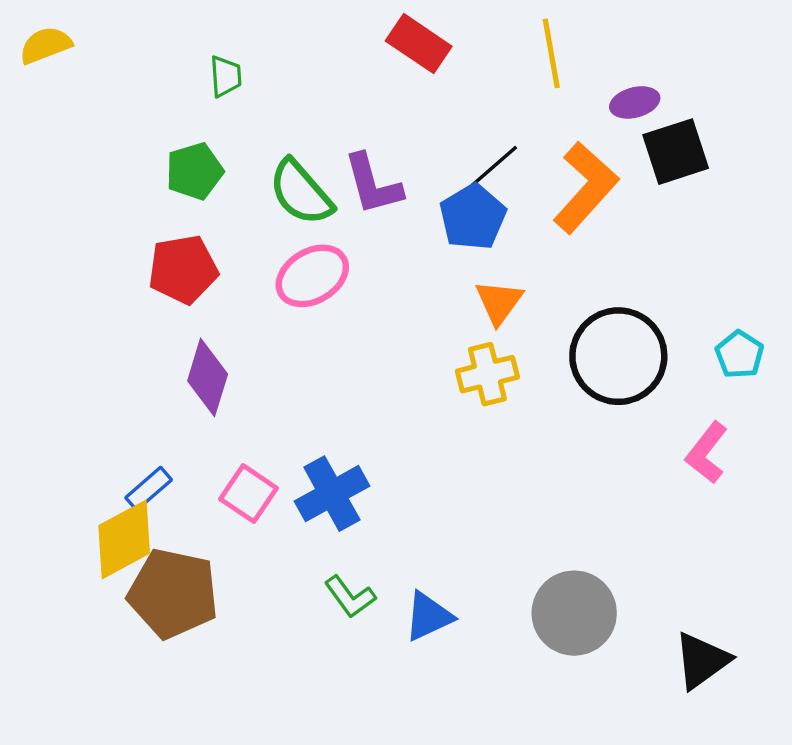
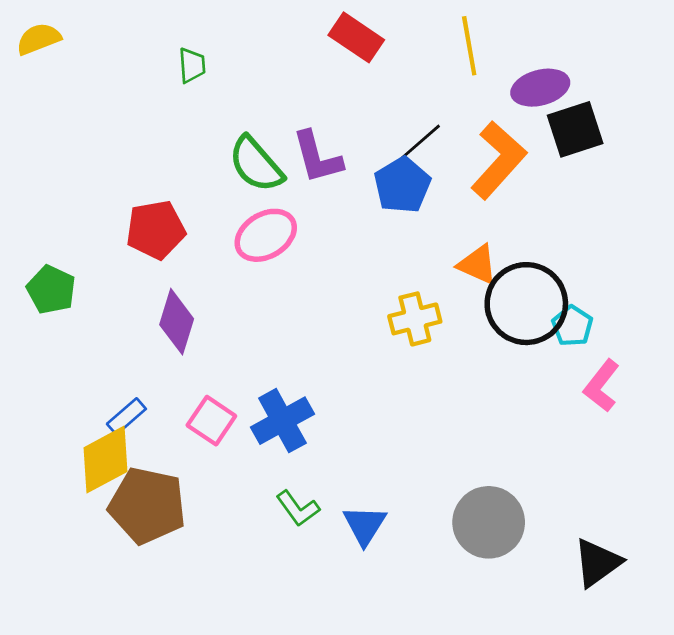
purple ellipse: (635, 102) -> (540, 88), size x1.4
green pentagon: (194, 171) -> (51, 290), moved, turned -30
orange triangle: (499, 302) -> (478, 265), moved, turned -42
cyan pentagon: (739, 354) -> (572, 326), moved
blue triangle: (429, 616) -> (365, 525), turned -33

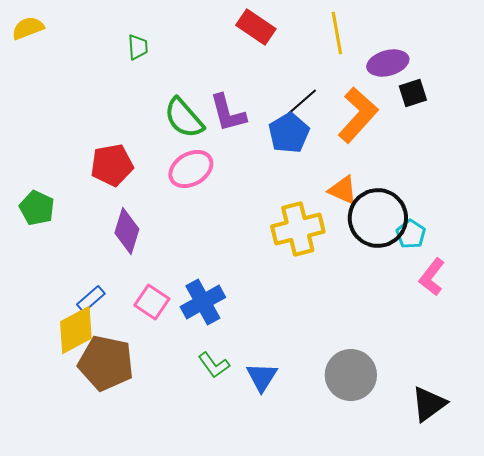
black square: (575, 129) -> (413, 93), size x0.7
yellow cross: (415, 319) -> (298, 229), size x1.4

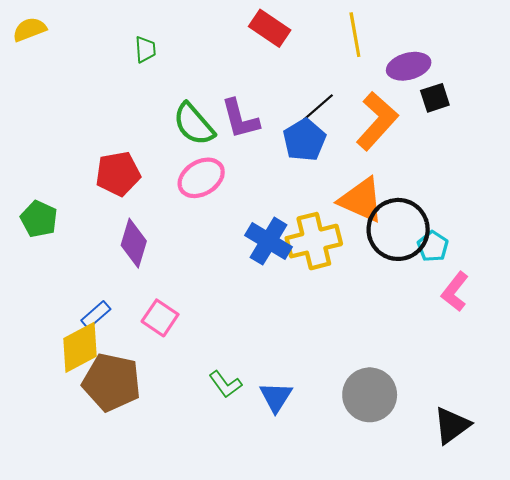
orange triangle: (343, 190) -> (361, 200), size x1.5
blue cross: (203, 302) -> (269, 241), moved, turned -30

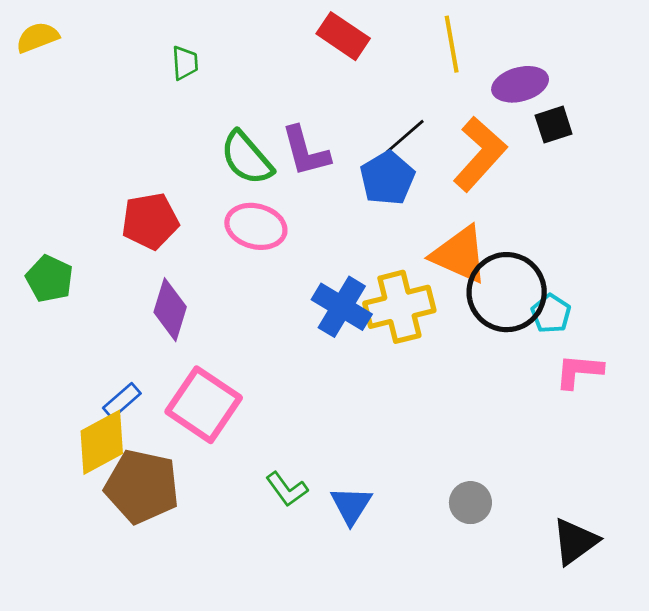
pink ellipse: (201, 178) -> (256, 226), turned 45
pink L-shape: (455, 292) -> (579, 371), turned 57
pink square: (160, 318) -> (204, 405), size x1.6
gray circle: (370, 395) -> (470, 503), size x0.6

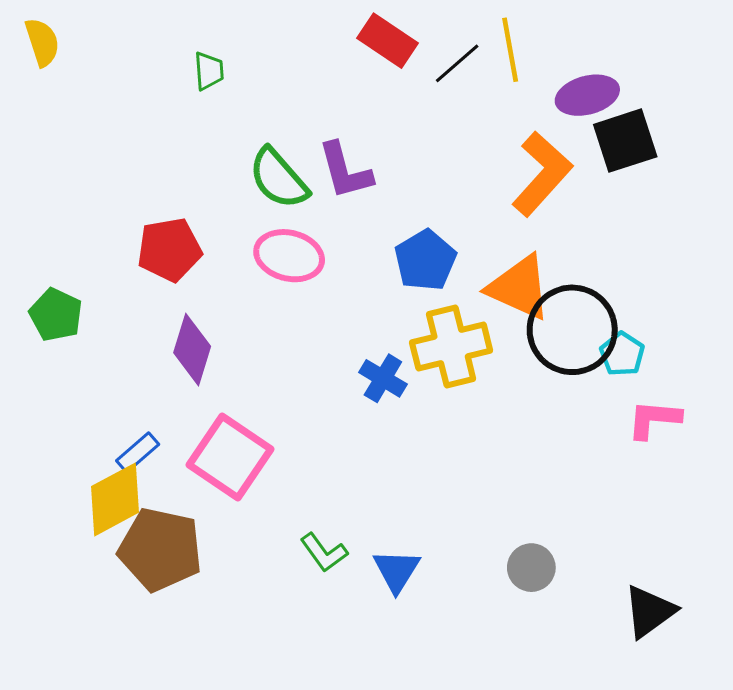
yellow semicircle: (37, 37) -> (42, 42), turned 93
black square: (554, 125) -> (625, 141), size x1.5
black line: (405, 137) -> (457, 63), moved
blue pentagon: (387, 178) -> (425, 260), moved
blue cross: (342, 307) -> (383, 378), moved, size x0.7

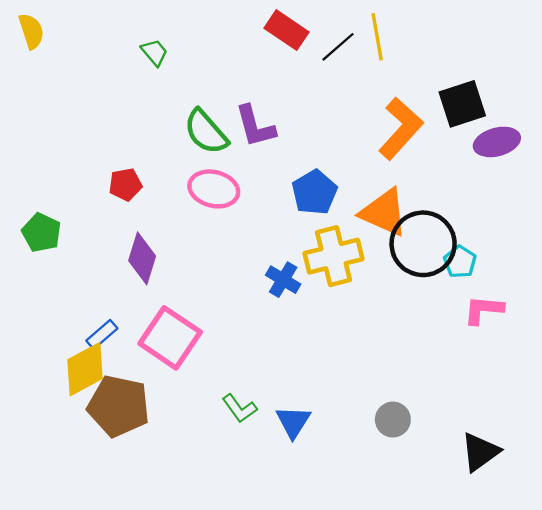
green trapezoid: (209, 71) -> (154, 52), turned -36
purple ellipse: (587, 95) -> (497, 142), moved
red pentagon: (169, 250) -> (125, 184), size x0.7

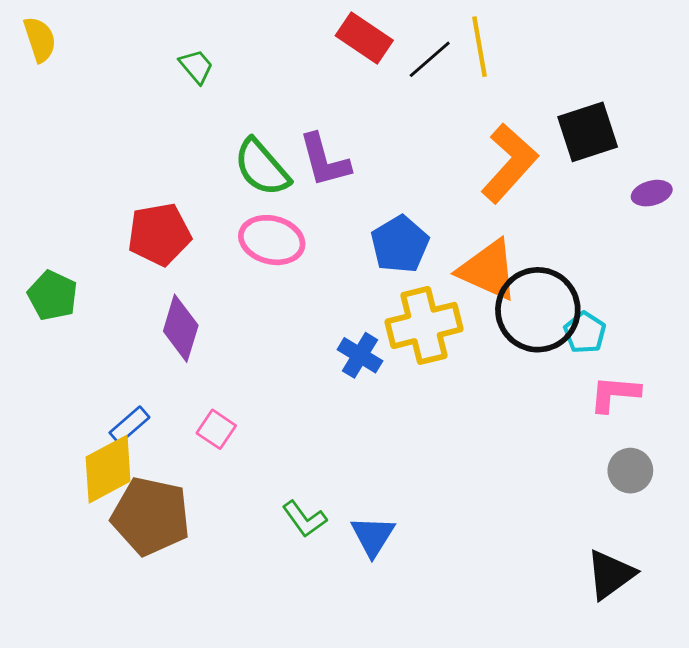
purple ellipse: (497, 142) -> (652, 193), moved, size x0.7
red pentagon: (125, 184) -> (159, 234), size x1.5
pink square: (170, 338) -> (216, 429), size x0.5
gray circle: (393, 420) -> (630, 471), moved

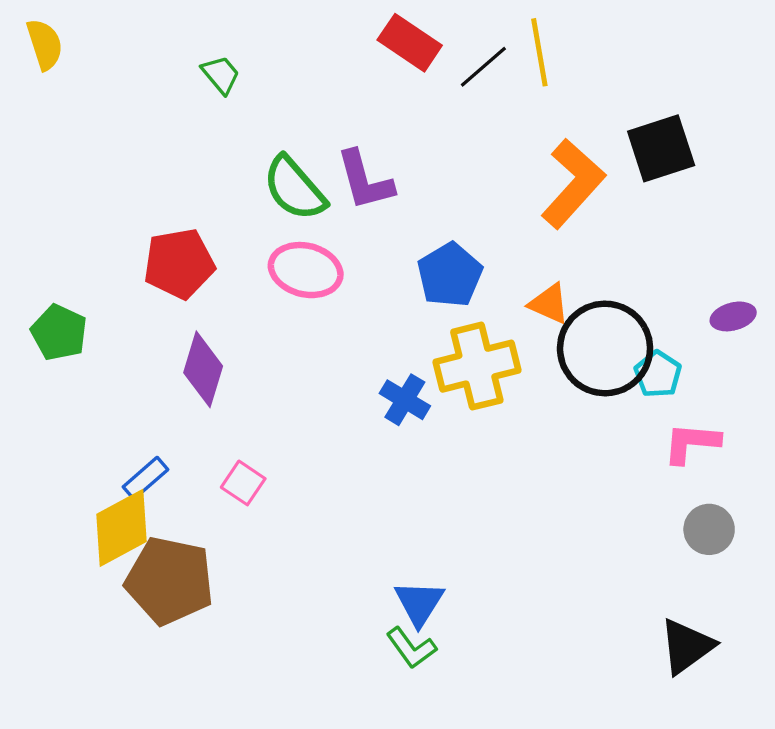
purple ellipse: (652, 193) -> (733, 316), moved
orange triangle: (488, 270) -> (549, 304), size x0.6
green L-shape: (304, 519) -> (411, 648), moved

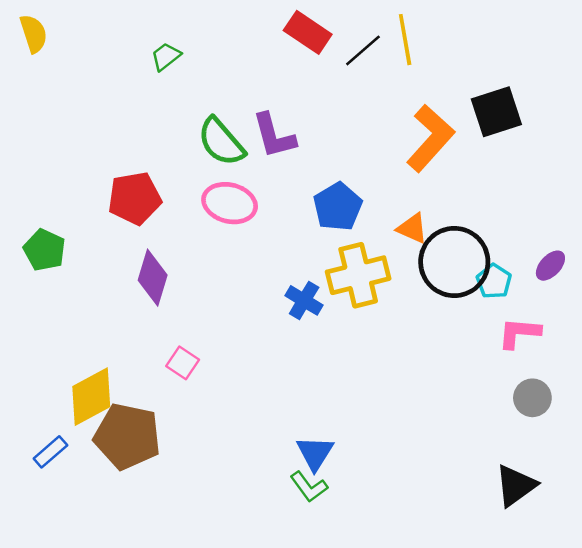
green trapezoid: (221, 75) -> (166, 56), turned -88
purple ellipse: (733, 316) -> (550, 266), moved, turned -32
blue rectangle: (146, 478) -> (50, 452), moved

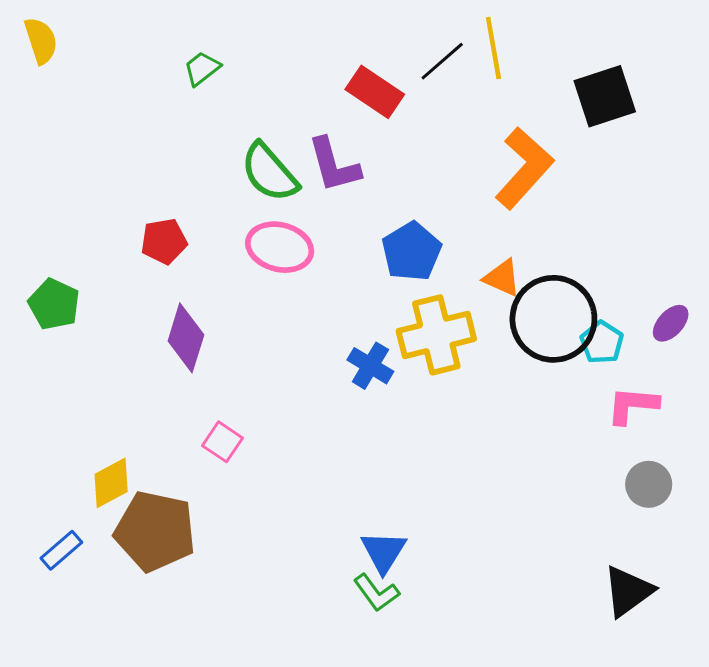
red rectangle: (308, 32) -> (375, 92), moved
black square: (496, 112) -> (605, 96), moved
red pentagon: (135, 198) -> (164, 241), size x0.7
yellow diamond: (91, 397) -> (111, 483), size x0.7

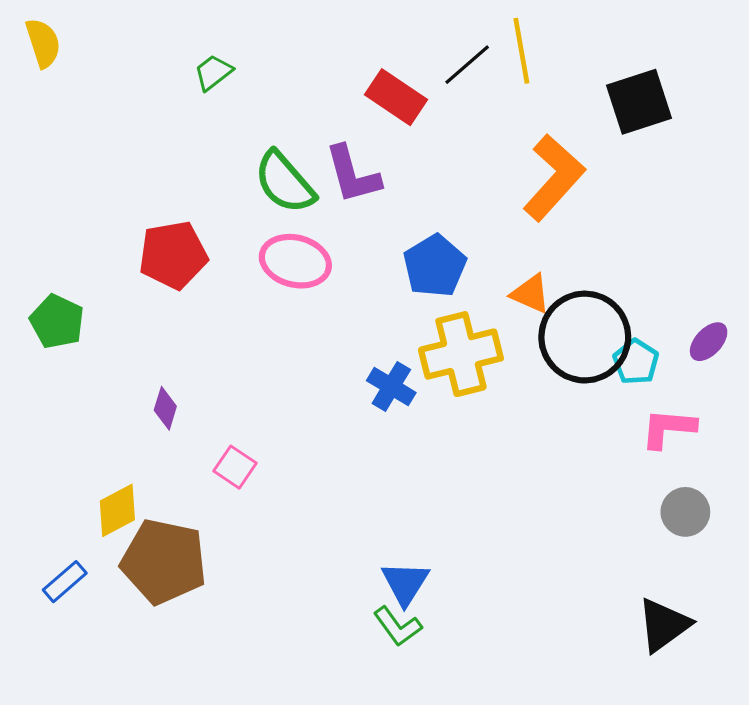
red pentagon: (164, 241) -> (173, 255), size x1.4
purple diamond: (186, 338) -> (165, 408), moved, size x0.6

